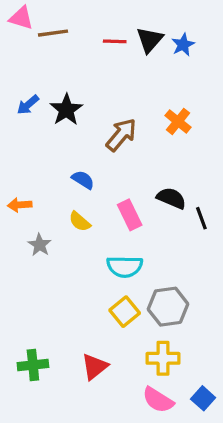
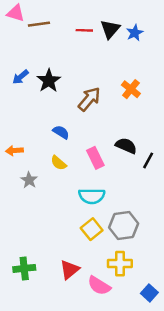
black line: (201, 218) -> (148, 160), turned 49
pink semicircle: (158, 400) -> (99, 286), moved

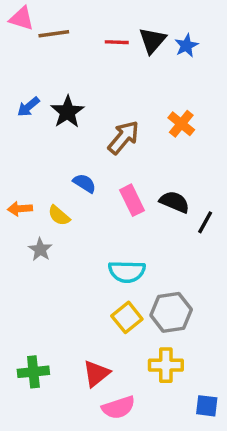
pink rectangle: (95, 158) -> (132, 200), moved
yellow semicircle: (59, 163) -> (59, 216), moved
pink semicircle: (99, 286) -> (118, 407), moved, turned -50
blue square: (149, 293) -> (207, 406), turned -35

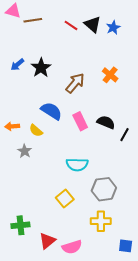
black triangle: (152, 40) -> (93, 24), turned -30
red line: (117, 42) -> (71, 25), turned 32
blue semicircle: (84, 183) -> (51, 111), size x1.5
yellow square: (127, 317) -> (65, 199), moved
red triangle: (96, 374) -> (47, 241), moved

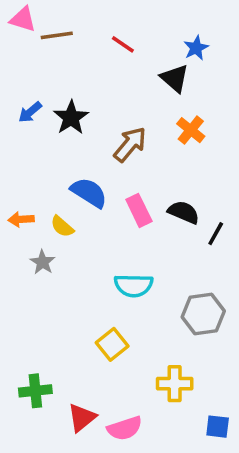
black triangle: (93, 24) -> (175, 78), moved
gray hexagon: (104, 189) -> (203, 314), moved

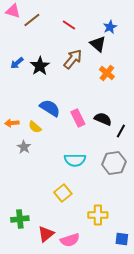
brown line: (57, 35) -> (32, 20), turned -30
brown arrow: (130, 144) -> (73, 59), moved
gray hexagon: (203, 314) -> (114, 163), moved

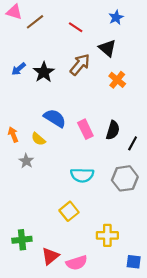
blue star: (110, 27) -> (116, 17), moved
black semicircle: (103, 119) -> (113, 130), turned 84
orange arrow: (12, 123) -> (13, 135), turned 72

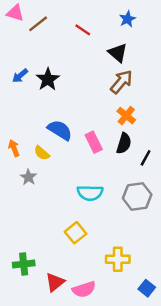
brown arrow: (80, 65) -> (121, 82), moved
orange cross: (117, 80) -> (126, 116), moved
blue square: (134, 262) -> (147, 288), turned 32

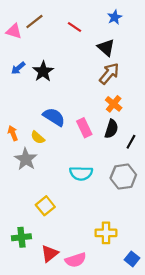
pink triangle: (15, 13) -> (14, 31), moved
gray star: (28, 177) -> (26, 159), size x1.5
yellow square: (76, 233) -> (45, 206), moved

